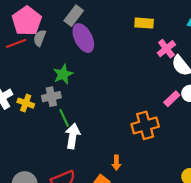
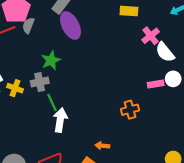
pink rectangle: (172, 99) -> (156, 84), turned 35
orange cross: (145, 125) -> (130, 110), size x0.7
orange arrow: (116, 163) -> (102, 146), turned 96

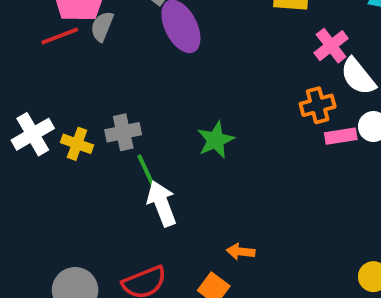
green star: (51, 60) -> (216, 140), moved
orange cross: (130, 110) -> (318, 105), moved
white arrow: (60, 120) -> (162, 203), turned -30

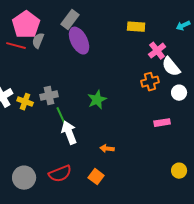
red line: (60, 36) -> (16, 46), turned 36
pink rectangle: (341, 136) -> (162, 123), moved
orange arrow: (241, 252) -> (107, 149), moved

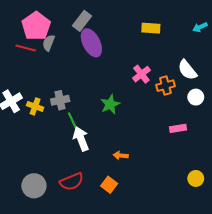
pink cross: (157, 51) -> (141, 74), moved

